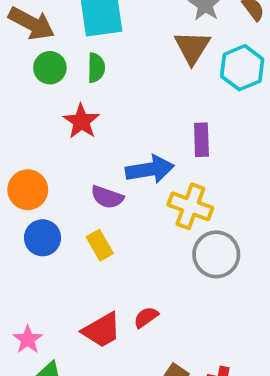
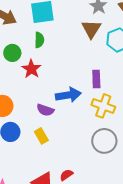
green circle: (50, 68) -> (12, 53), moved
yellow cross: (190, 206) -> (103, 106), moved

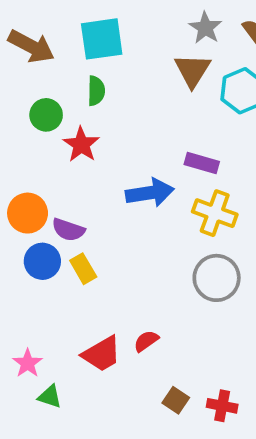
purple rectangle: (96, 79) -> (202, 163), turned -72
purple semicircle: (45, 110) -> (68, 230), moved
yellow rectangle: (41, 136) -> (83, 269), moved

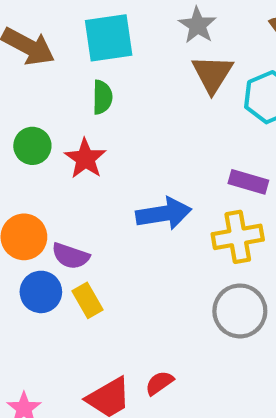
gray star: (205, 28) -> (198, 25), moved
green circle: (46, 115) -> (32, 146), moved
purple rectangle: (202, 163) -> (248, 182), moved
yellow cross: (215, 213) -> (238, 237), turned -30

